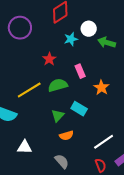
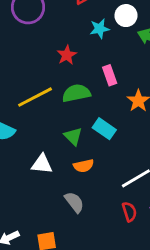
green triangle: (58, 115) -> (73, 136), turned -32
white triangle: (25, 147) -> (42, 164), moved

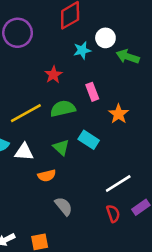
white triangle: (42, 164) -> (24, 152), moved
orange semicircle: (84, 166) -> (47, 176), moved

